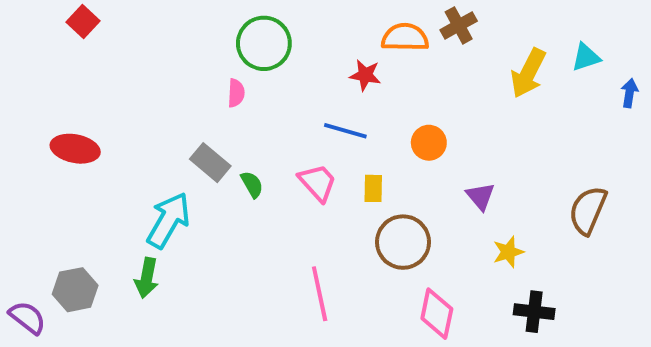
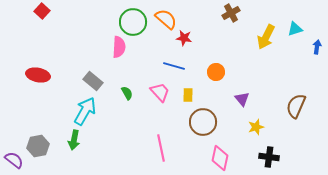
orange semicircle: (405, 37) -> (166, 19), moved, turned 40
pink semicircle: (236, 93) -> (119, 47), size x1.5
gray rectangle: (210, 163) -> (93, 81), moved

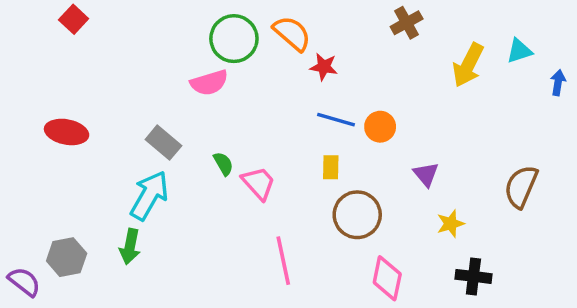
pink semicircle: (119, 47) -> (209, 83), turned 70
blue line: (174, 66) -> (336, 120), moved
pink trapezoid: (160, 92) -> (259, 183), moved

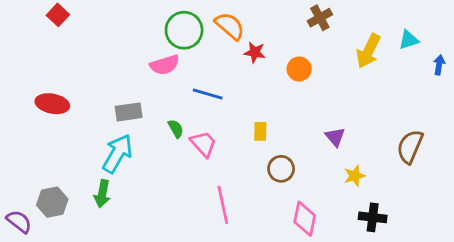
blue line: (336, 120) -> (208, 94), moved
orange circle: (380, 127) -> (299, 69), moved
gray rectangle: (163, 143) -> (129, 112), turned -48
brown circle: (357, 215) -> (281, 169), size x0.7

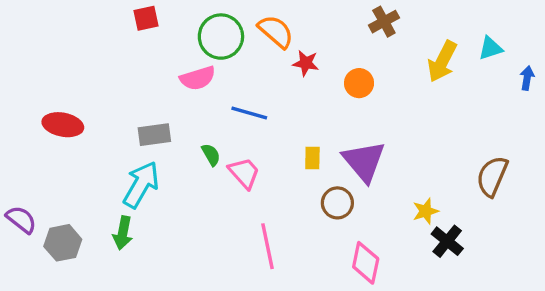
red square: (58, 15) -> (146, 18), moved, turned 35
purple triangle: (335, 137) -> (364, 161), moved, size x1.8
black cross: (373, 217) -> (447, 241), moved, turned 32
purple semicircle: (19, 222) -> (21, 220), moved

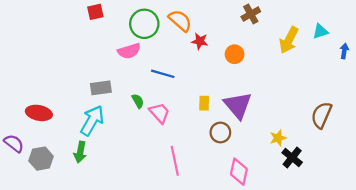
red ellipse: (63, 125) -> (39, 113), moved

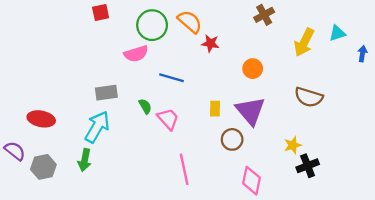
orange circle: (235, 54) -> (253, 69), moved
brown semicircle: (321, 115) -> (309, 97), moved, turned -96
black cross: (292, 157) -> (308, 166), turned 30

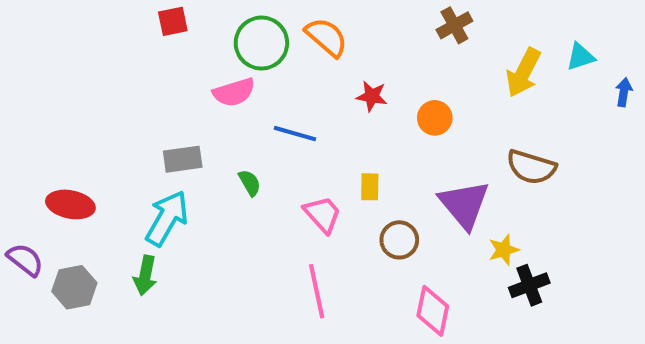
red star: (210, 43) -> (372, 96), moved
purple triangle: (250, 111) -> (464, 204), moved
pink trapezoid: (168, 119) -> (322, 214), moved

